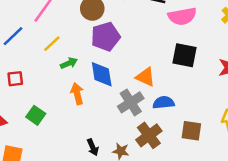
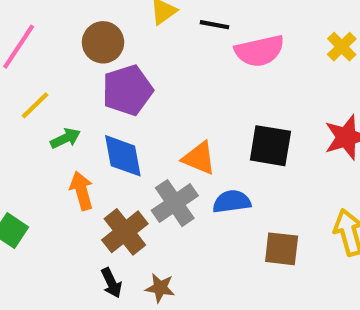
black square: (185, 55) -> (270, 146), moved
brown cross: (149, 135) -> (125, 232), moved

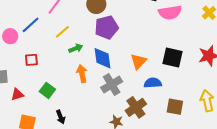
orange triangle: (199, 158) -> (138, 61), turned 48
gray cross: (175, 203) -> (112, 85), moved
brown cross: (125, 232) -> (136, 107), moved
black arrow: (111, 283) -> (61, 117), moved

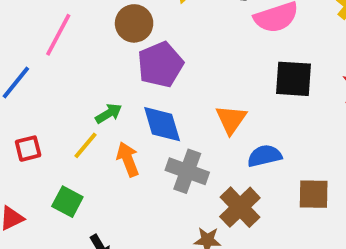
yellow line: (62, 32) -> (86, 145), moved
black square: (173, 58) -> (294, 79), moved
gray cross: (112, 85) -> (187, 171), turned -30

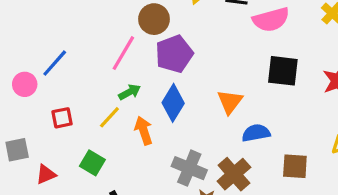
pink line: (58, 35) -> (123, 53), moved
blue diamond: (162, 124) -> (173, 103), turned 45
gray cross: (187, 171) -> (189, 168), moved

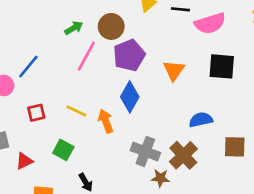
green arrow: (130, 92) -> (74, 28), moved
orange triangle: (230, 102) -> (174, 70), moved
yellow line: (109, 117) -> (76, 111), turned 75

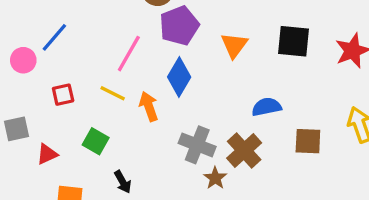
pink line: (86, 56) -> (129, 54), moved
brown star: (160, 178) -> (215, 178), turned 30

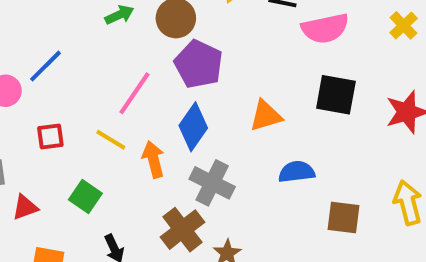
purple pentagon: (179, 26) -> (199, 64), turned -30
orange triangle: (234, 45) -> (266, 116), moved, turned 32
gray cross: (197, 145) -> (212, 183), moved
brown cross: (244, 150) -> (182, 230), moved

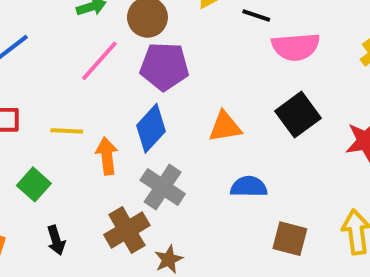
purple pentagon: (199, 64) -> (164, 66), turned -30
pink line: (134, 93) -> (99, 61), moved
black square: (336, 95) -> (298, 115), turned 36
yellow line: (111, 140) -> (67, 131), turned -36

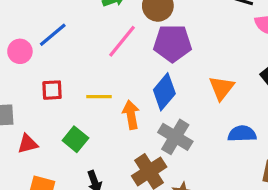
orange triangle: (225, 127) -> (222, 88), turned -40

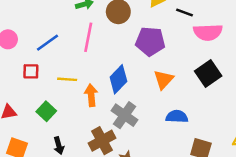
blue line: (53, 35) -> (47, 43), moved
pink line: (122, 41) -> (88, 37), turned -32
purple pentagon: (173, 43) -> (150, 41), moved

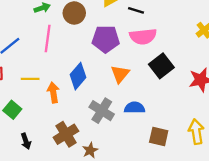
pink semicircle: (208, 32) -> (143, 36), moved
gray cross: (124, 115) -> (102, 111), moved

